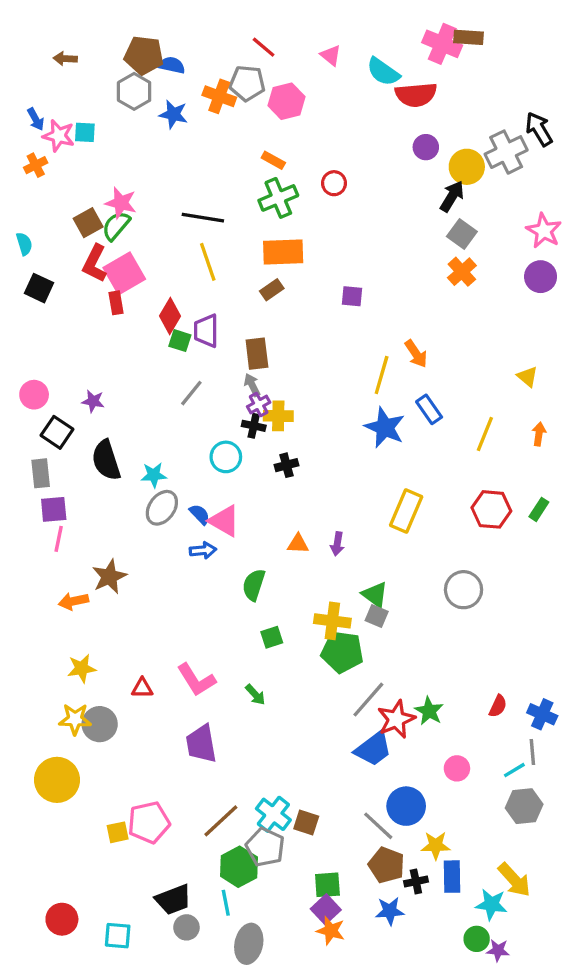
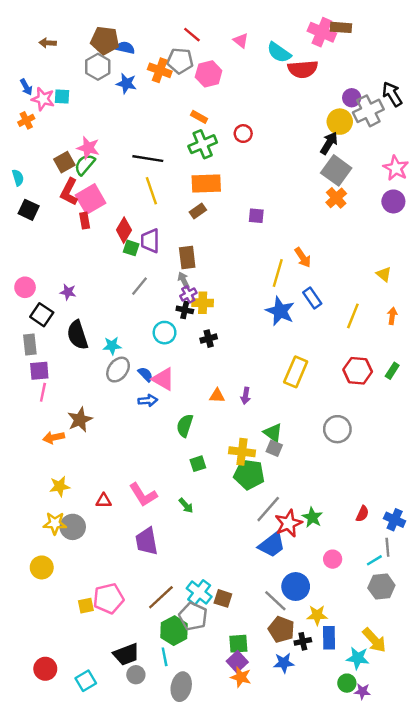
purple circle: (426, 147) -> (352, 98), moved
gray square: (462, 234) -> (336, 170), size x1.4
yellow circle: (57, 780) -> (42, 567), size x0.7
cyan square: (118, 936) -> (86, 681), turned -36

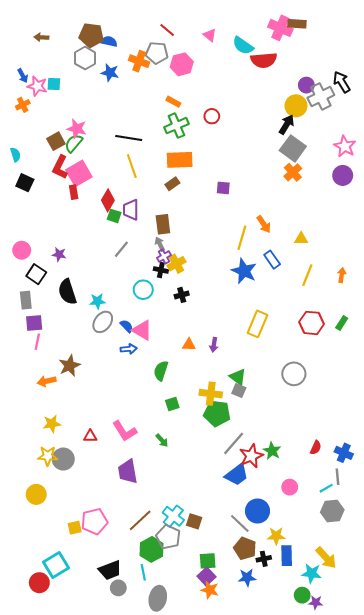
yellow triangle: (384, 274) -> (301, 239), moved, turned -40
yellow cross: (203, 303) -> (176, 264), turned -30
cyan square: (86, 681) -> (56, 565), moved, size x1.4

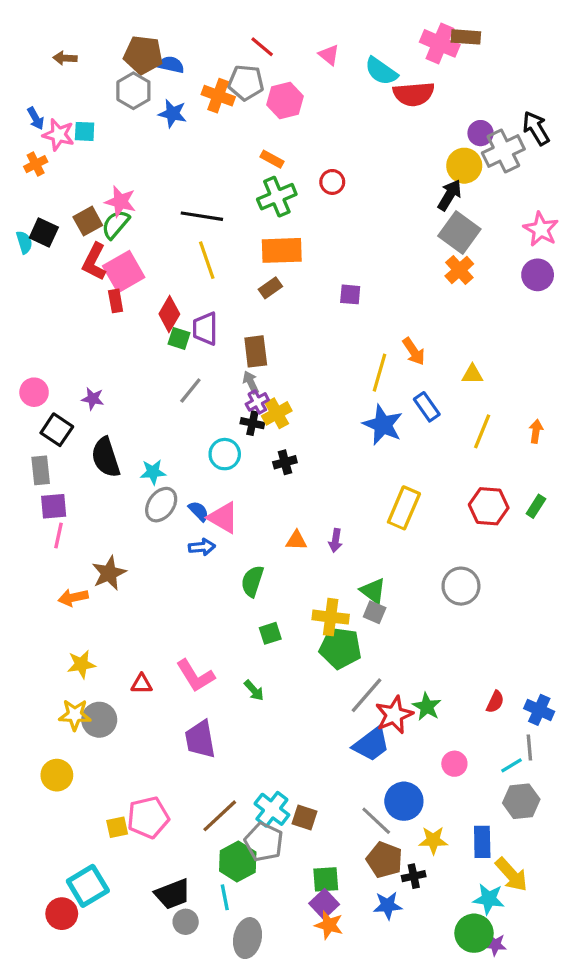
black square: (25, 183) -> (44, 232), moved
blue rectangle: (287, 556) -> (482, 842), moved
green circle: (302, 595) -> (474, 933), size x1.5

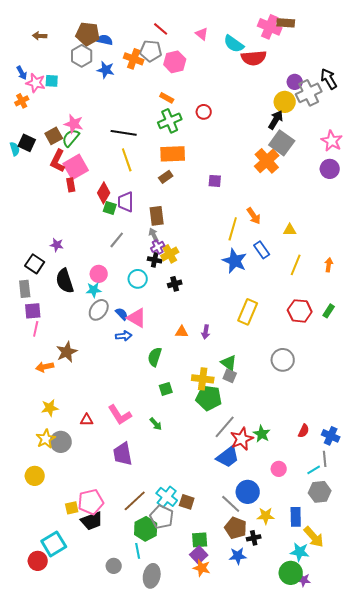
orange cross: (459, 270) -> (267, 161), moved, size x1.4
pink circle: (34, 392) -> (99, 274), moved
yellow star: (75, 715) -> (46, 439), turned -30
black trapezoid: (173, 894) -> (92, 521), moved

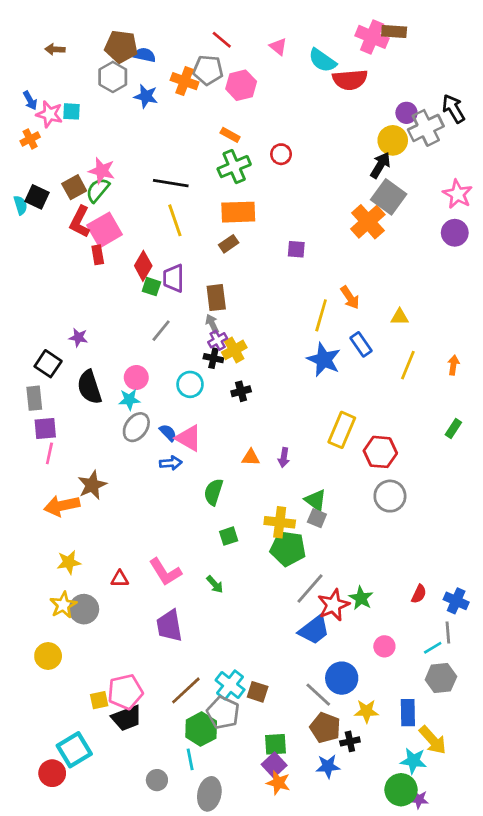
red hexagon: (300, 311) -> (380, 452), moved
orange arrow: (45, 367) -> (62, 506), size x1.4

